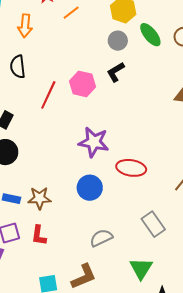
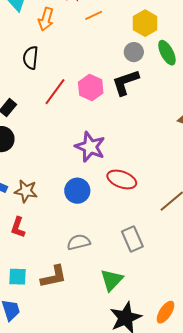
black L-shape: (116, 72) -> (125, 82), size x1.4

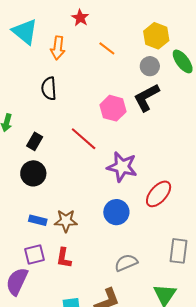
orange line: (94, 15) -> (107, 48), moved, turned 72
red line: (55, 92) -> (84, 139), moved, turned -76
red ellipse: (122, 180) -> (159, 194), turned -60
gray rectangle: (132, 239) -> (179, 251), turned 40

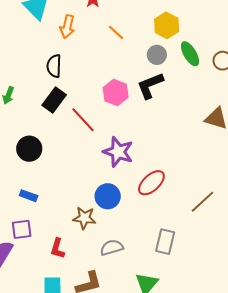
black rectangle: (35, 141) -> (54, 100), moved, size x1.4
brown star: (66, 221) -> (84, 218), moved
red L-shape: (64, 258) -> (58, 248), moved

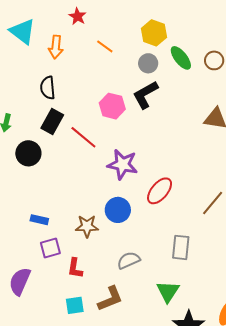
black circle: (29, 149) -> (28, 153), moved
brown star: (84, 218) -> (87, 226), moved
purple square: (22, 229) -> (50, 248), moved

